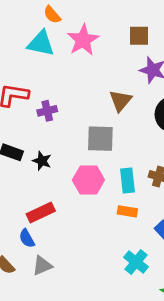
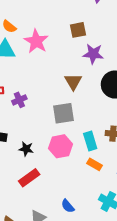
black star: (42, 161) -> (26, 149), moved
orange rectangle: (127, 211) -> (94, 164), turned 32
blue semicircle: (27, 238) -> (68, 206), moved

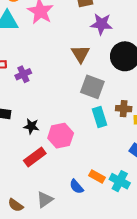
gray square: (64, 113) -> (92, 87), moved, turned 30
pink hexagon: (61, 146) -> (61, 136), moved
orange rectangle: (94, 164) -> (97, 176), moved

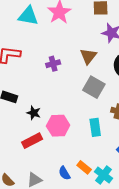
purple cross: (23, 74) -> (53, 64), moved
cyan rectangle: (99, 117) -> (95, 127), moved

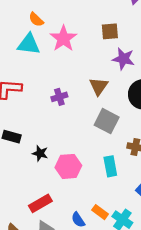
red rectangle: (32, 141) -> (40, 203), moved

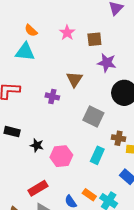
pink star: (63, 38) -> (67, 33), moved, size x0.7
brown triangle: (99, 86) -> (74, 79), moved
purple cross: (59, 97) -> (52, 96), turned 32
cyan rectangle: (110, 166) -> (97, 155), turned 36

